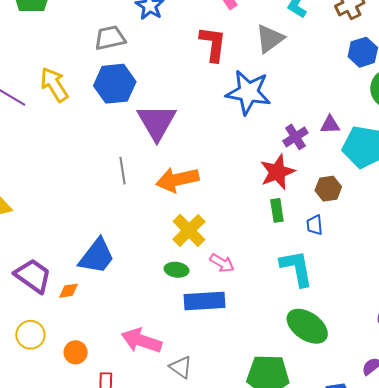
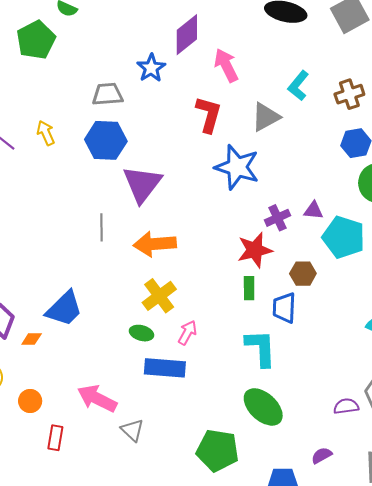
yellow arrow: (54, 85) -> (46, 133), size x0.7
blue trapezoid: (315, 225) -> (284, 308), size x1.5
pink arrow: (222, 263) -> (188, 333), turned -100

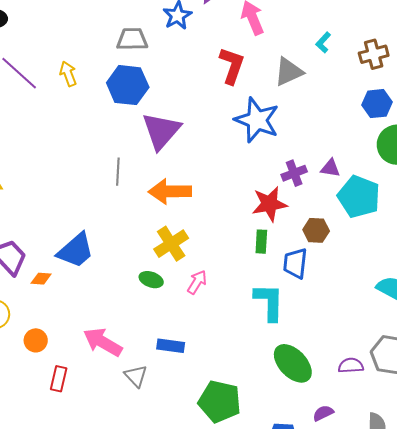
cyan L-shape: (298, 86) -> (323, 43), size x0.7
blue rectangle: (165, 368) -> (171, 346), moved, size x0.7
green ellipse: (263, 407) -> (293, 363), moved

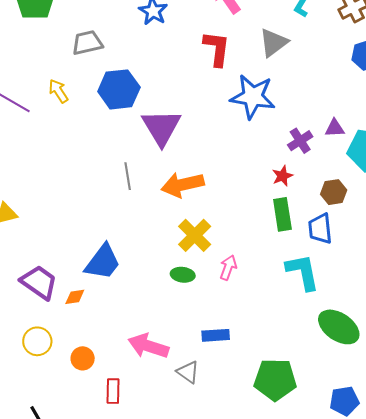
gray trapezoid: (132, 39) -> (87, 43), moved
red star: (269, 204) -> (282, 176), size x0.6
green rectangle: (261, 242) -> (282, 214), size x1.4

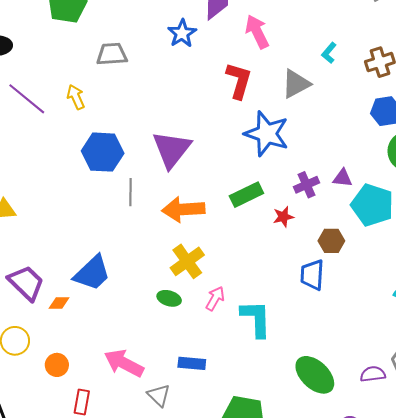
blue hexagon: (119, 89) -> (103, 152), moved
green rectangle: (282, 214) -> (246, 195), moved, turned 64
cyan L-shape: (303, 272) -> (256, 319), moved

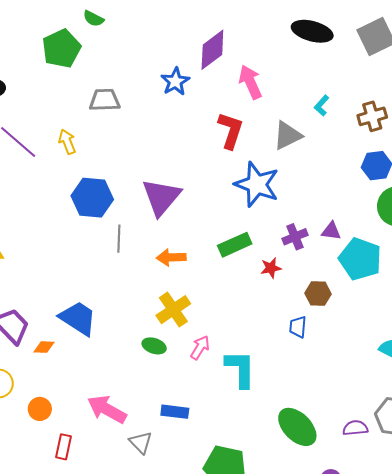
orange arrow: (183, 209) -> (171, 257), size x0.7
blue trapezoid: (92, 273) -> (78, 318), turned -105
blue trapezoid: (312, 275) -> (298, 327), size x0.7

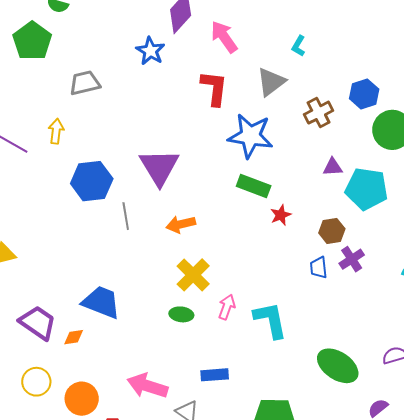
brown cross: (372, 116) -> (319, 113), moved
yellow arrow: (67, 142) -> (56, 131), turned 40
purple cross: (295, 237) -> (352, 259), moved
green rectangle: (235, 245) -> (254, 186), moved, turned 56
orange circle: (40, 409) -> (82, 399), size x1.4

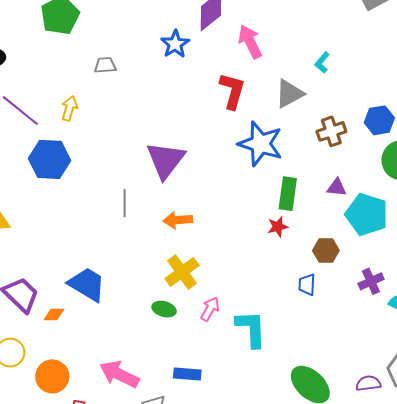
gray trapezoid: (85, 83) -> (105, 65), size x0.7
blue hexagon: (92, 181) -> (50, 159), moved
green rectangle: (254, 186) -> (288, 194), moved, turned 68
purple cross: (352, 259) -> (371, 281), moved

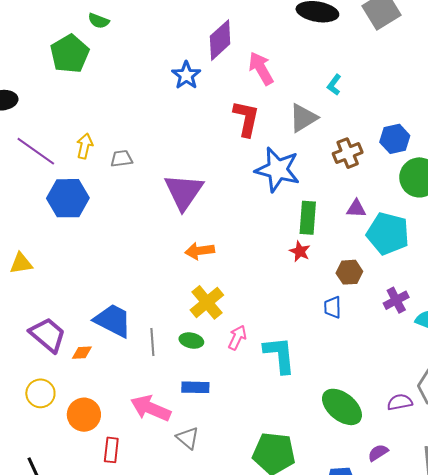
gray trapezoid: (105, 65) -> (121, 159), moved
gray line: (125, 203) -> (152, 342), moved
red star: (278, 227) -> (300, 251), turned -30
blue rectangle: (187, 374) -> (195, 387), moved

